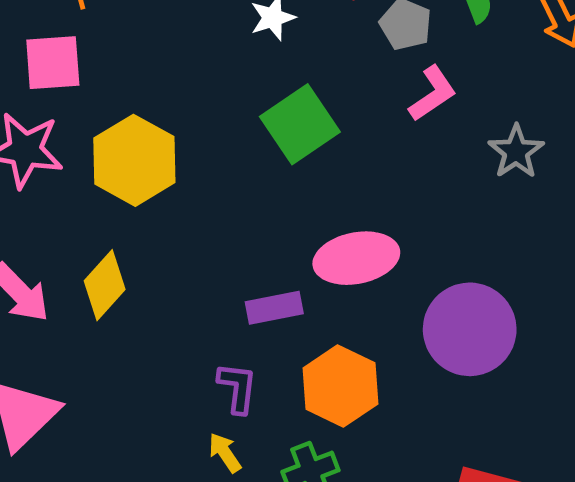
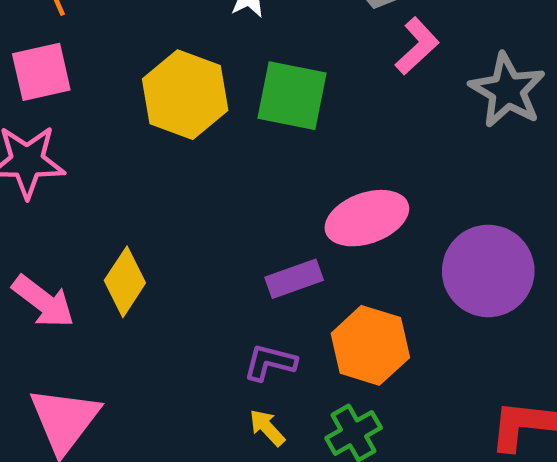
green square: (300, 124) -> (292, 96), turned -36
gray star: (516, 152) -> (507, 90), size x1.4
yellow hexagon: (134, 160) -> (185, 95), moved
purple L-shape: (237, 388) -> (270, 362), turned -74

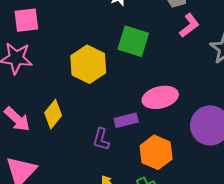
yellow hexagon: (185, 95) -> (88, 64), moved
purple L-shape: (270, 362) -> (101, 139), moved, turned -95

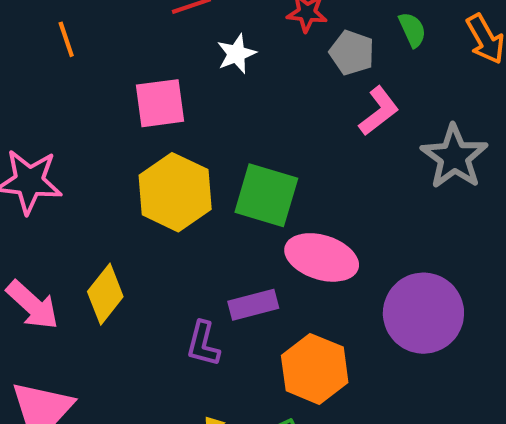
pink square: (26, 20) -> (160, 103), moved
green square: (133, 41) -> (266, 195), moved
pink ellipse: (160, 97) -> (322, 257), turned 32

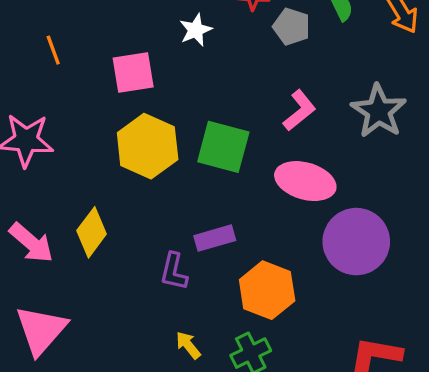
orange line: (66, 39) -> (53, 50), moved
pink L-shape: (379, 111) -> (299, 111), moved
pink ellipse: (322, 257) -> (305, 181), moved

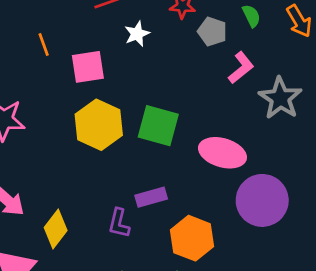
orange line: (53, 50) -> (44, 44), moved
pink L-shape: (299, 111) -> (241, 68), moved
yellow diamond: (92, 232) -> (56, 229), moved

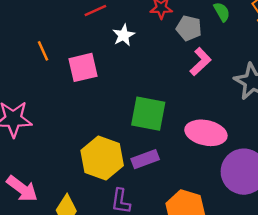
pink L-shape: (241, 68) -> (201, 62), moved
yellow hexagon: (99, 125) -> (102, 158), moved
purple rectangle: (151, 197) -> (145, 159), moved

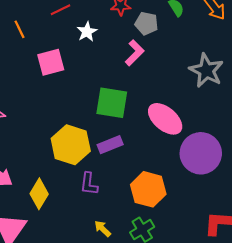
orange line: (43, 51) -> (20, 29), moved
pink L-shape: (201, 62) -> (135, 53), moved
pink ellipse: (206, 133) -> (165, 119), turned 30

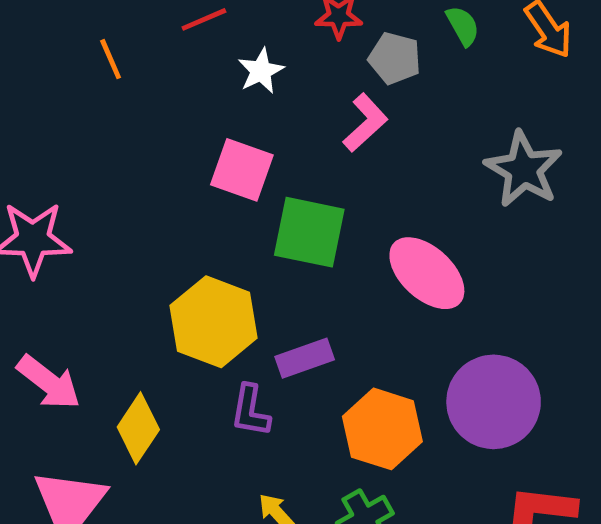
pink square: (51, 62) -> (242, 170), moved, turned 32
purple rectangle: (110, 145) -> (305, 358), moved
purple circle: (201, 153) -> (494, 402), moved

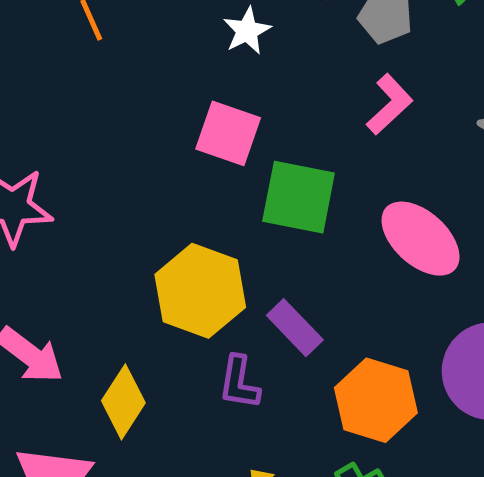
pink L-shape: (365, 123) -> (390, 104), moved
purple rectangle: (305, 358) -> (295, 328), turned 66

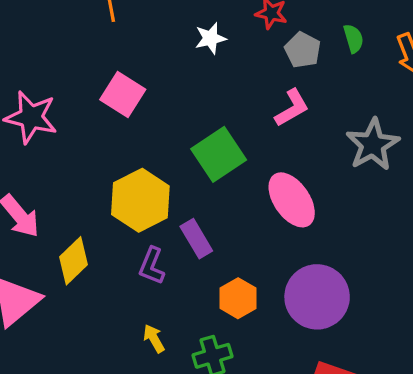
pink square: (228, 133) -> (123, 94), moved
green square: (299, 197) -> (219, 154), turned 32
orange hexagon: (376, 400) -> (238, 298), size x0.7

